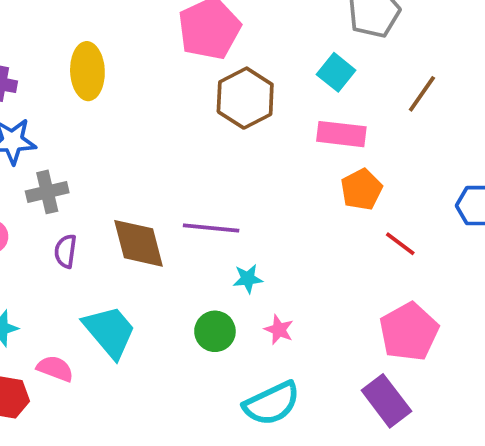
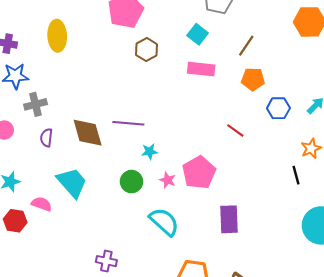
brown hexagon: (245, 98) -> (147, 50), size x0.7
orange pentagon: (361, 189) -> (253, 79), moved, turned 30
pink pentagon: (409, 332) -> (199, 172), moved
purple rectangle: (386, 401) -> (229, 219), turned 36
cyan semicircle: (272, 403) -> (164, 222), turned -112

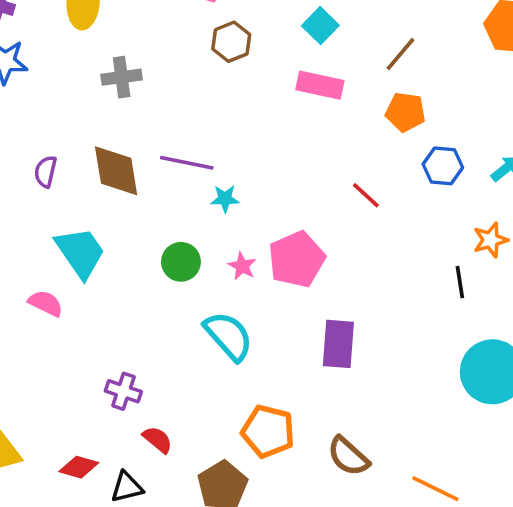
gray cross: (35, 104) -> (122, 77), moved
cyan star: (150, 152) -> (225, 199), moved
pink semicircle: (42, 204) -> (46, 303), moved

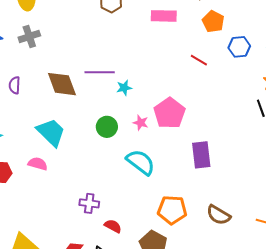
gray cross: (122, 77) -> (29, 36), moved
orange pentagon: (405, 112) -> (213, 22), turned 30
purple semicircle: (46, 172) -> (15, 85), moved
red line: (366, 195) -> (199, 60), moved

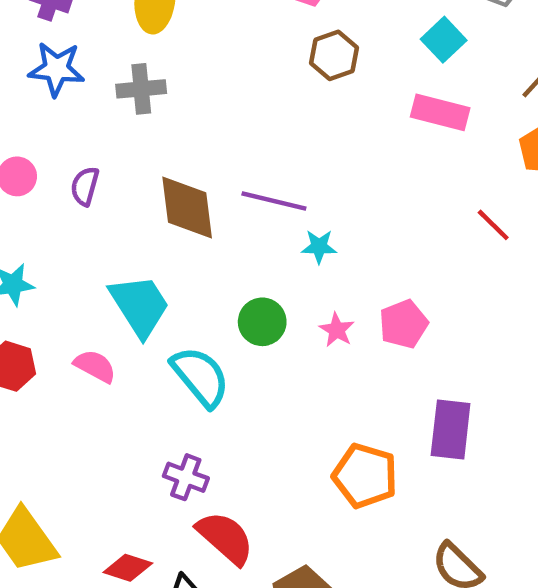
pink pentagon: (170, 113) -> (404, 324), size x0.7
cyan semicircle: (141, 162) -> (200, 377), moved
orange pentagon: (172, 210) -> (365, 476), moved
red semicircle: (113, 226) -> (225, 538), size x1.6

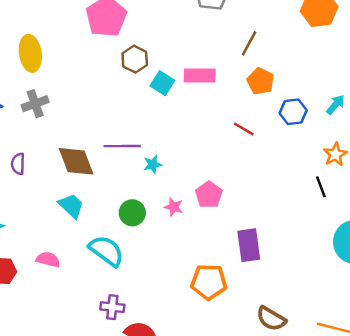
cyan square: (444, 40) -> (162, 83), moved
cyan trapezoid: (140, 305) -> (71, 206), moved, size x0.7

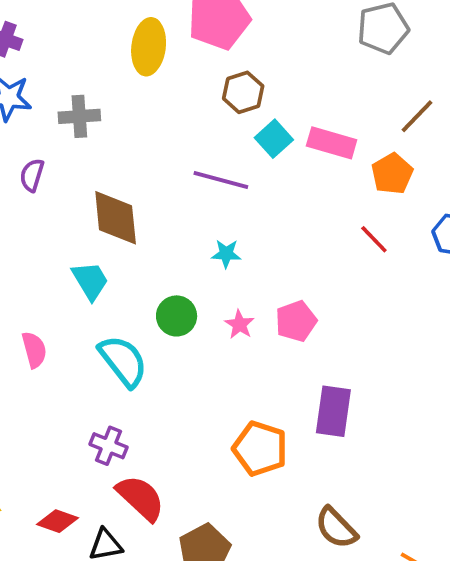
yellow ellipse: (30, 53) -> (149, 47), moved
orange pentagon: (261, 81) -> (392, 174), moved
purple line: (122, 146) -> (221, 180), moved
purple semicircle: (18, 164) -> (32, 175), moved
pink semicircle: (48, 260) -> (34, 350), turned 45

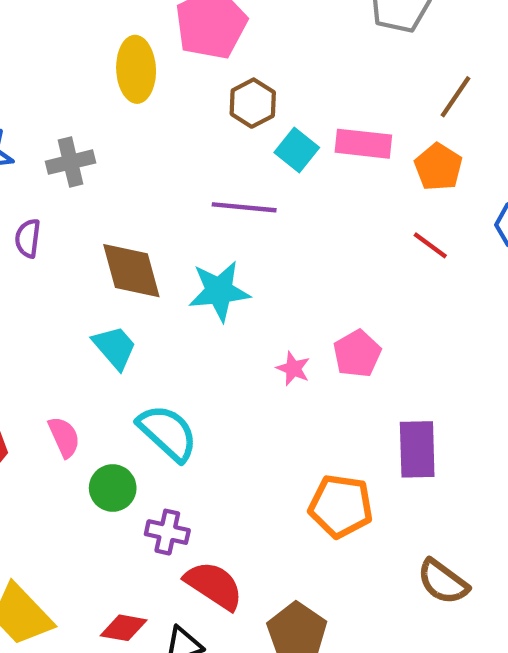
cyan star: (226, 254) -> (219, 291), moved, size x1.8
green circle: (177, 316) -> (113, 488), moved

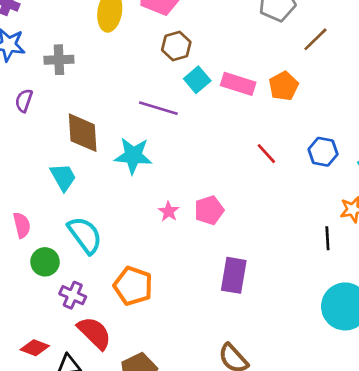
brown line: (456, 97) -> (315, 39), moved
orange pentagon: (438, 167) -> (284, 86), moved
orange pentagon: (341, 506) -> (133, 286), moved

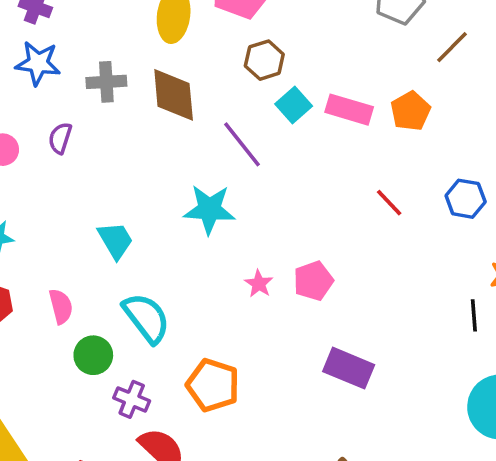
purple line: (158, 108) -> (242, 144), turned 36
brown diamond: (83, 133) -> (174, 95), moved
purple rectangle: (234, 275) -> (349, 368), turned -76

